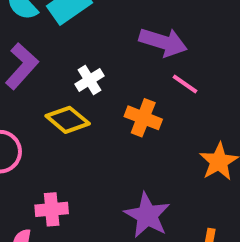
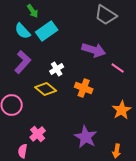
pink line: (185, 84) -> (118, 68), moved
pink cross: (52, 209) -> (38, 134), turned -35

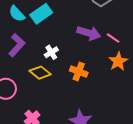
pink line: (118, 68) -> (113, 38), moved
orange star: (122, 110) -> (118, 61), moved

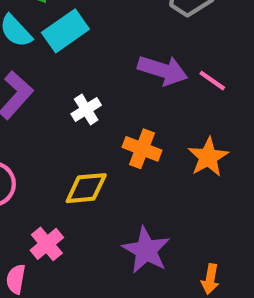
orange star: (118, 61) -> (208, 157), moved
yellow diamond: (40, 73) -> (86, 188), moved, turned -45

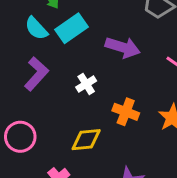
purple arrow: (163, 70) -> (123, 47), moved

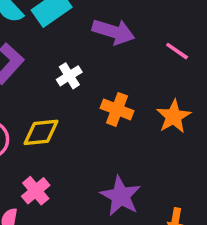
yellow diamond: (86, 140) -> (41, 132), moved

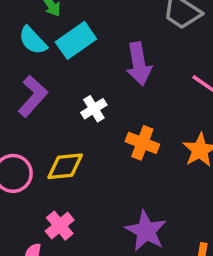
purple arrow: (113, 32) -> (139, 64), turned 63

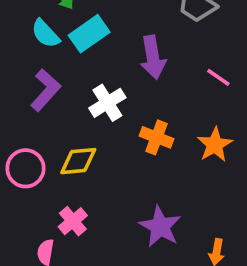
white cross: (94, 109) -> (107, 103), size x1.4

